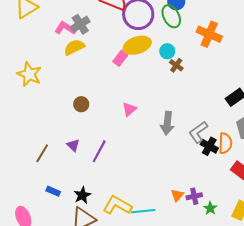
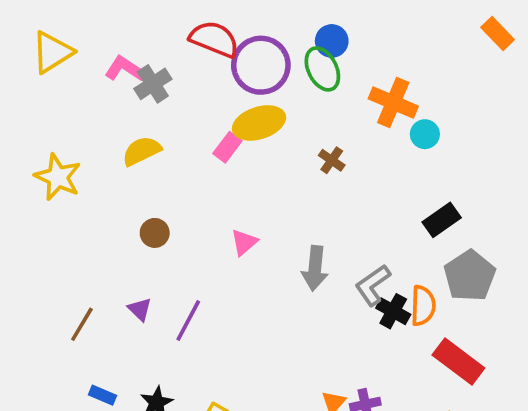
pink L-shape: (65, 28) -> (125, 69), moved
yellow semicircle: (74, 47) -> (142, 151), moved
cyan circle: (167, 51) -> (425, 134), moved

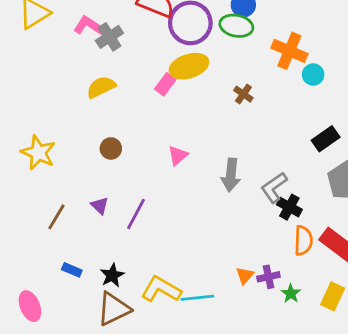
green ellipse: (322, 69) -> (236, 26), turned -52
yellow star: (58, 177) -> (38, 153), moved
orange semicircle: (423, 306) -> (303, 241), moved

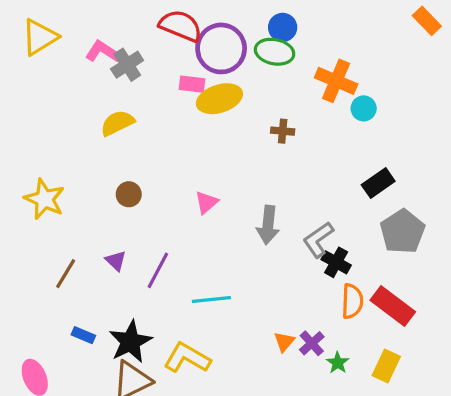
pink rectangle: (165, 84) -> (192, 84), moved, turned 60
brown cross: (243, 94) -> (283, 131), turned -30
black star: (112, 275) -> (130, 342), size x1.5
purple cross: (268, 277) -> (312, 343), turned -30
cyan line: (197, 298) -> (211, 300), moved

